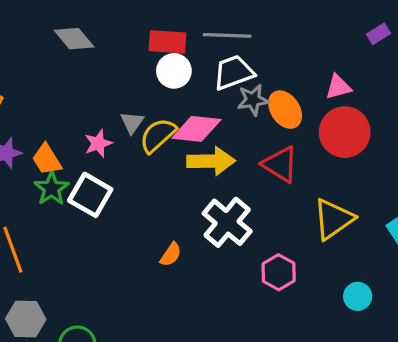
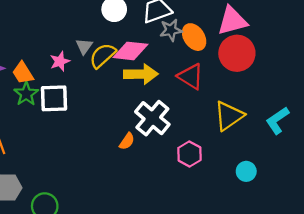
pink triangle: (338, 87) -> (232, 21), size x1.6
white square: (90, 195) -> (54, 98), turned -32
orange semicircle: (171, 255) -> (127, 141), moved

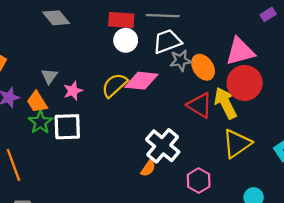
gray triangle: (84, 46) -> (49, 76), moved
yellow arrow: (141, 74) -> (226, 103), moved, turned -116
orange semicircle: (127, 141) -> (148, 168), moved

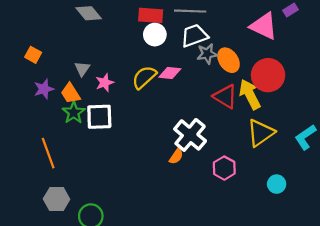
pink triangle: (240, 51) -> (264, 26), moved, turned 40
pink diamond: (141, 81) -> (170, 73), size x0.7

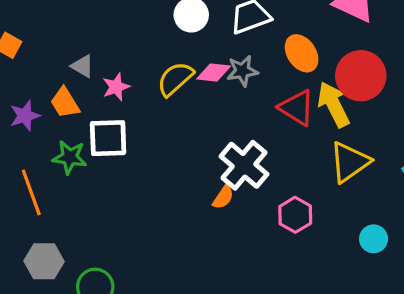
gray star: (207, 54) -> (242, 71), moved
gray triangle: (82, 69) -> (82, 66), turned -35
purple star: (44, 89) -> (25, 116), moved
green star: (74, 113) -> (70, 157), moved, turned -30

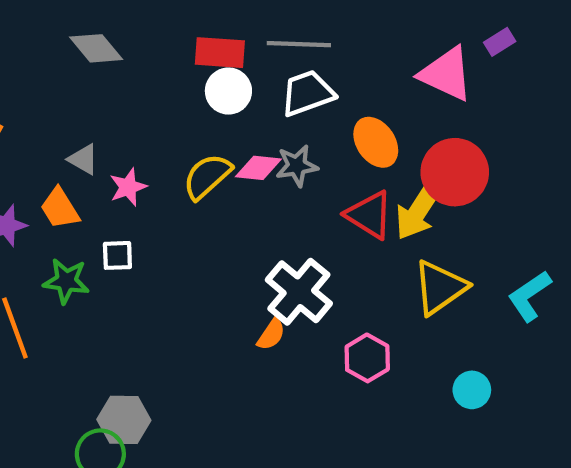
yellow arrow: (334, 104) -> (418, 211), turned -120
white square: (108, 138) -> (117, 255), size x0.6
gray hexagon: (44, 261) -> (124, 420), moved

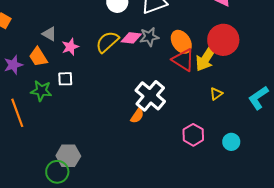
orange ellipse: (376, 142) -> (181, 42), moved
yellow triangle: (440, 287) -> (216, 94), size x0.5
pink hexagon: (367, 358) -> (193, 135), moved

